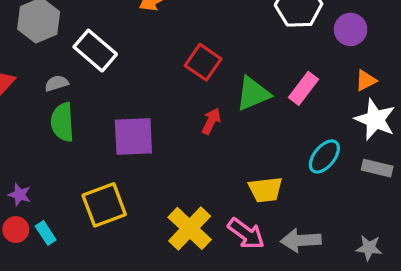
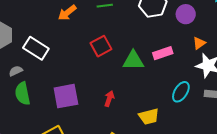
red square: (203, 62) -> (101, 46), turned 35
pink rectangle: (303, 88) -> (163, 53), turned 42
green triangle: (253, 94) -> (133, 61), turned 30
red arrow: (211, 121) -> (109, 99), moved

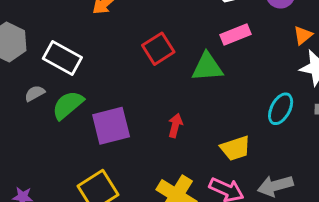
pink rectangle: (163, 53) -> (235, 35), moved
green semicircle: (23, 94) -> (68, 105), moved, turned 65

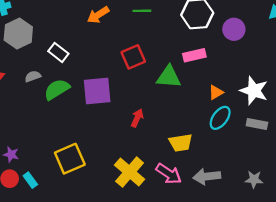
orange triangle: (303, 35) -> (216, 92), moved
white rectangle: (62, 58) -> (58, 52), size x0.7
purple square: (111, 126) -> (97, 91), moved

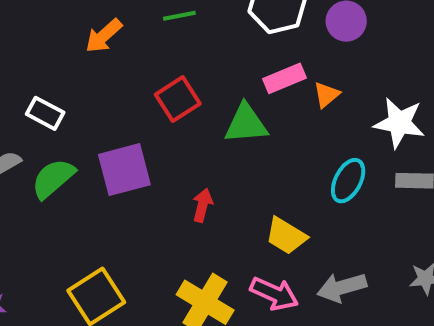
orange triangle: (216, 92) -> (326, 95), moved
yellow trapezoid: (181, 143) -> (286, 236), turned 50

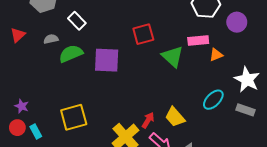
green triangle: (246, 124) -> (173, 57), turned 30
red arrow: (202, 205) -> (148, 120), moved

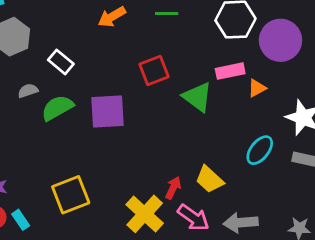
purple circle: (237, 22) -> (281, 40), size x1.5

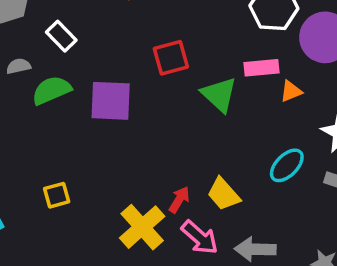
yellow square: (71, 195) -> (57, 195), size x0.6

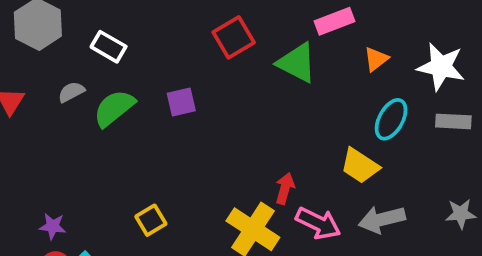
orange triangle: (291, 91) -> (376, 59), moved
purple square: (111, 101) -> (181, 102), size x0.6
yellow trapezoid: (223, 194) -> (360, 166), moved

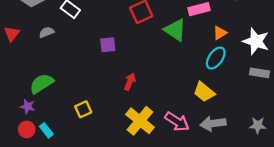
green semicircle: (114, 108) -> (42, 84), moved
cyan ellipse: (391, 119) -> (216, 58), moved
red arrow: (285, 188) -> (130, 82), moved

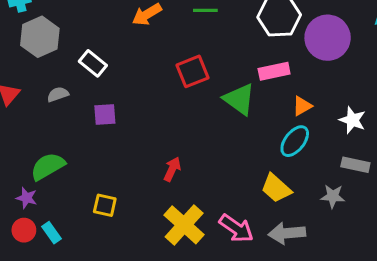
white star: (256, 41) -> (352, 120), size x0.7
purple square: (108, 45) -> (105, 114), moved
yellow square: (83, 109) -> (105, 205), turned 35
gray star: (258, 125) -> (333, 196), moved

